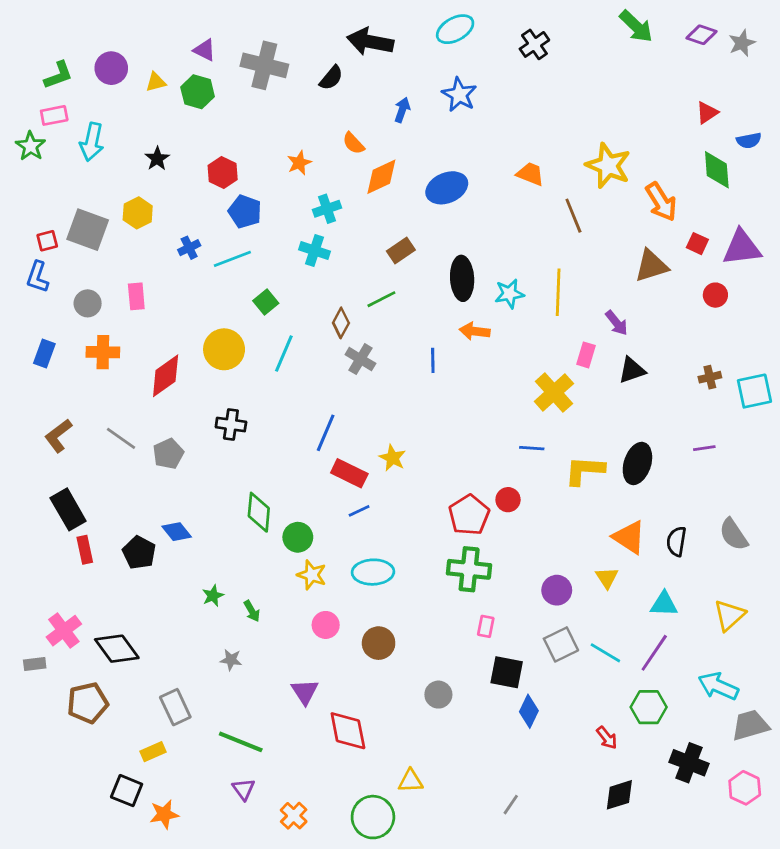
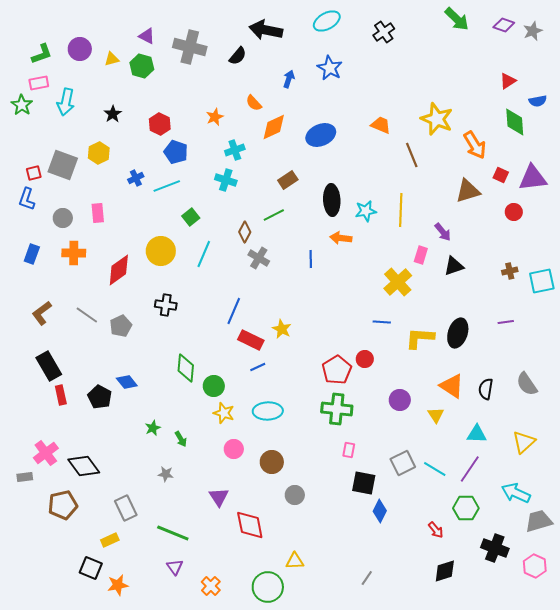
purple circle: (557, 590) -> (400, 400), moved
gray circle: (438, 695) -> (295, 495), moved

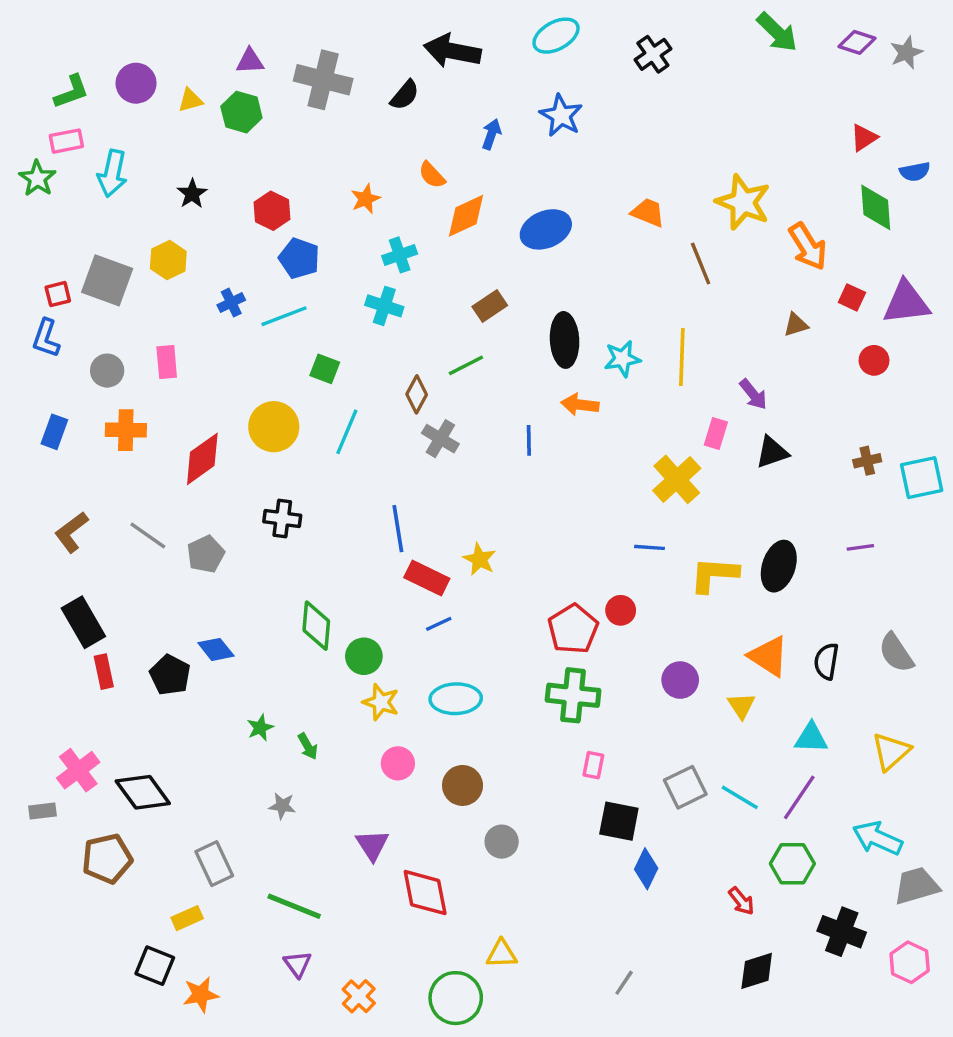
purple triangle: (147, 36) -> (250, 61), turned -30
brown triangle: (468, 191) -> (796, 325), size x0.6
green square: (191, 217) -> (325, 369), turned -30
blue line: (234, 311) -> (398, 529), turned -32

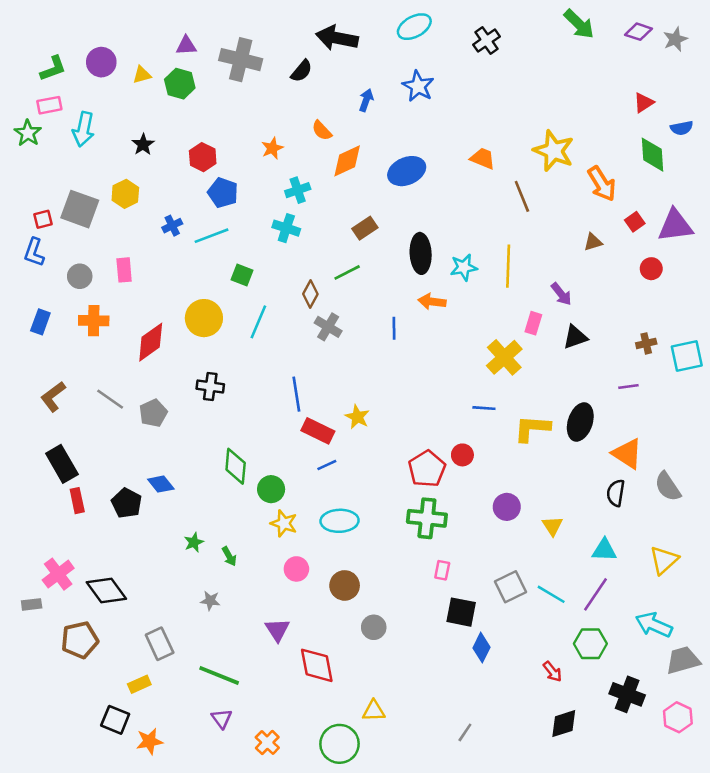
red square: (852, 297) -> (635, 222), turned 30
purple line: (860, 547) -> (628, 386), moved
orange triangle: (769, 656) -> (627, 454), moved

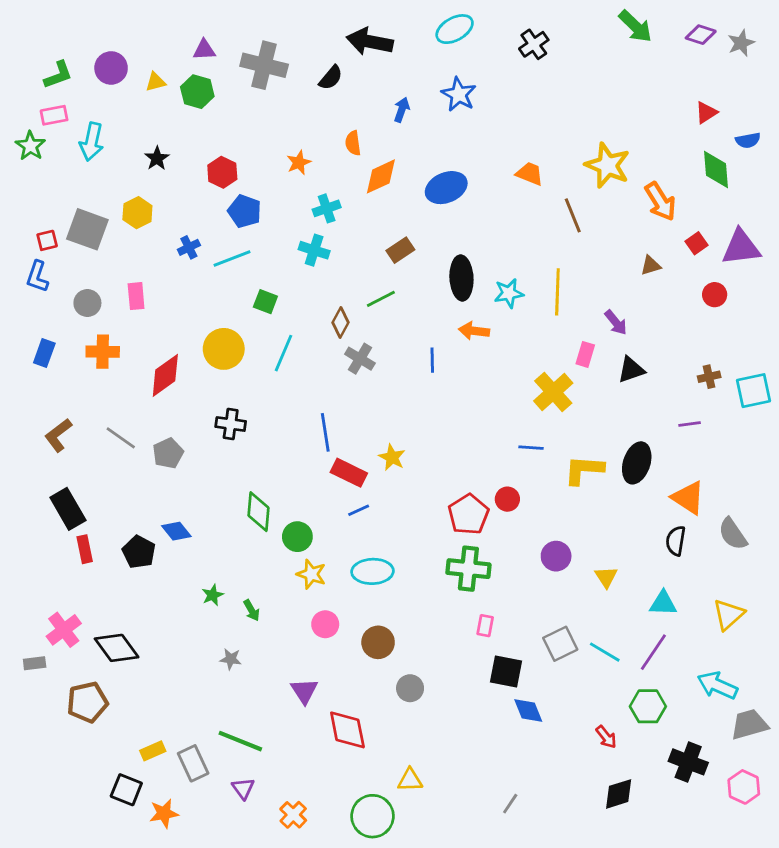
orange semicircle: (322, 131) -> (353, 143), turned 35
gray rectangle: (160, 644) -> (193, 763), moved
blue diamond: (481, 648) -> (528, 710), turned -48

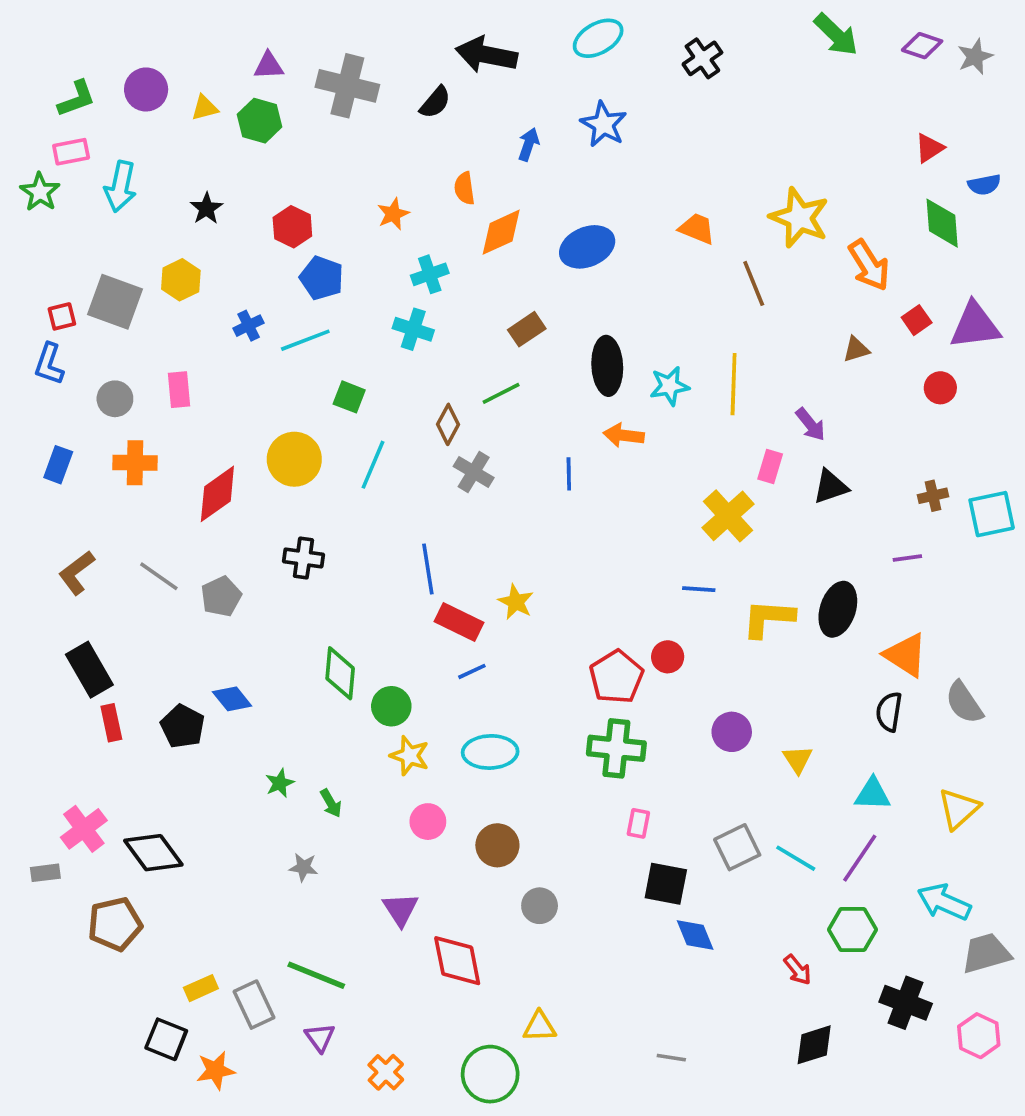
gray line: (510, 804) -> (671, 1058), turned 65

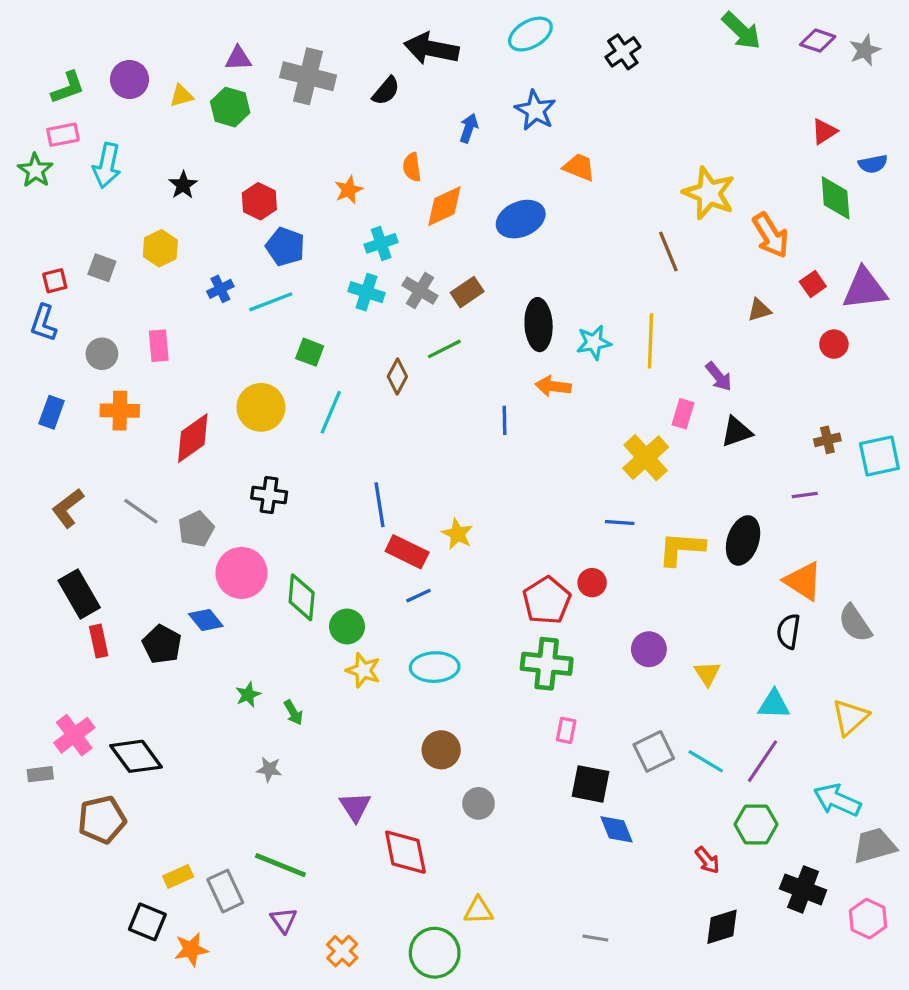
orange trapezoid: (697, 229) -> (579, 167), moved
gray square: (115, 302) -> (102, 268), size x0.6
gray cross: (474, 472) -> (420, 290), moved
pink circle: (428, 822) -> (242, 573), moved, size x1.6

